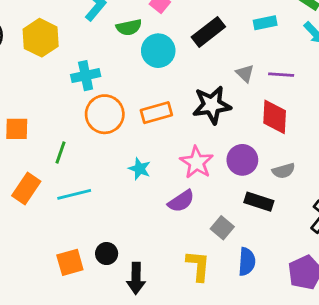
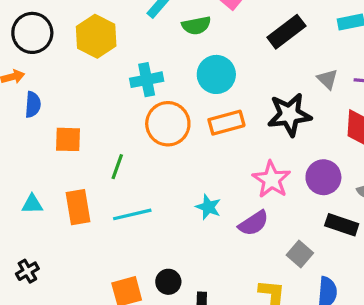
cyan circle: (158, 51) -> (216, 74), moved
cyan star: (140, 169) -> (208, 207), moved
orange rectangle: (26, 189) -> (78, 207), turned -44

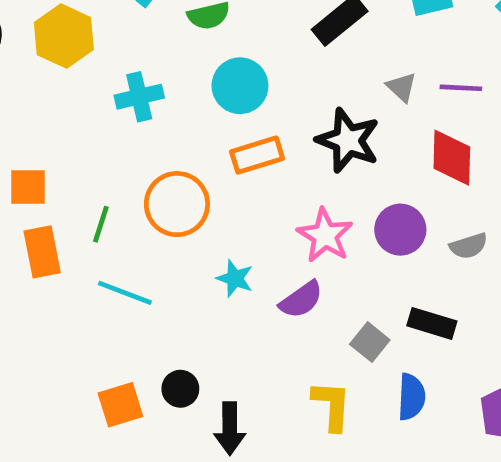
black star: (289, 115) -> (348, 140), turned 30
orange circle: (168, 124) -> (177, 204), moved
orange rectangle: (78, 207) -> (42, 252), moved
cyan line: (132, 214) -> (125, 293), turned 36
black rectangle: (342, 225) -> (432, 323), moved

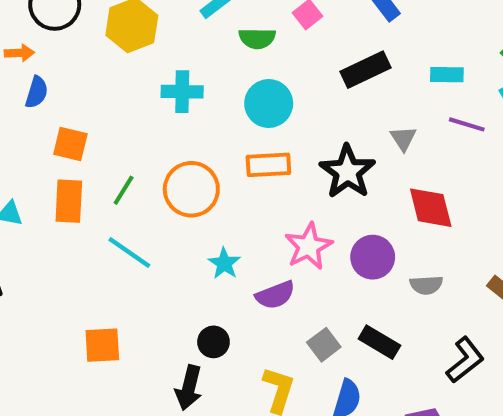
purple line: (461, 88) -> (467, 124), moved
red diamond: (452, 158) -> (431, 208), turned -30
black circle: (180, 389) -> (213, 342), moved

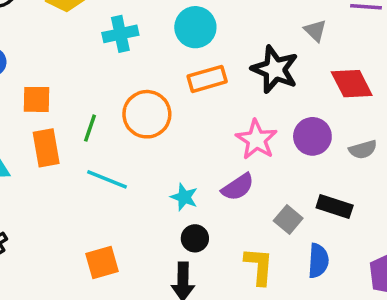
cyan star: (224, 263) -> (184, 197), moved

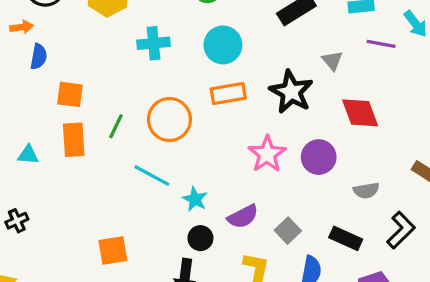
gray semicircle: (363, 149) -> (366, 191), moved
cyan line: (107, 179) -> (152, 176), moved
purple semicircle: (238, 187) -> (243, 217), moved
black rectangle: (335, 207) -> (346, 238), moved

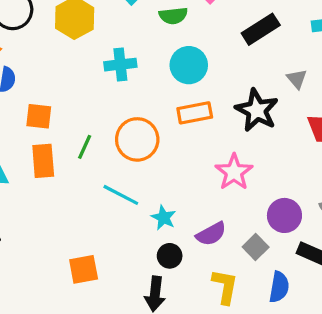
purple circle: (319, 157) -> (284, 215), moved

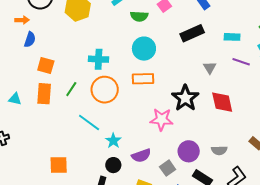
cyan cross: (120, 65) -> (99, 59), moved
black star: (257, 110) -> (185, 98), moved
pink star: (234, 172) -> (162, 119), turned 30

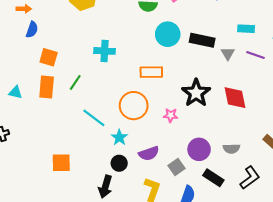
black rectangle: (192, 33) -> (202, 40), moved, turned 35
cyan circle: (144, 49) -> (168, 34), moved
gray triangle: (210, 68) -> (228, 53), moved
orange circle: (105, 90) -> (134, 106), moved
pink star: (162, 119) -> (171, 115), size x0.6

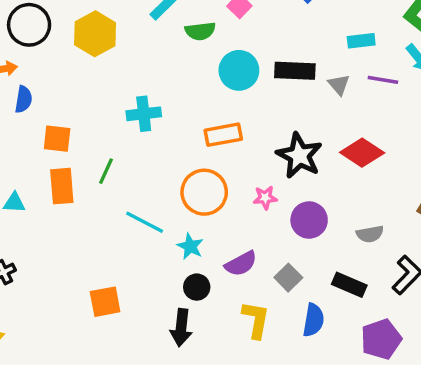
red diamond: (235, 98) -> (362, 153), turned -35
purple circle: (199, 149) -> (309, 220), moved

